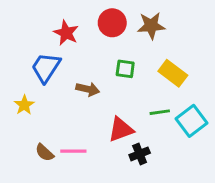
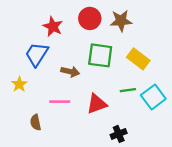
green square: (125, 69) -> (100, 55), size x1.6
pink line: (73, 151) -> (60, 102), moved
brown semicircle: (44, 153) -> (36, 122), turned 35
black cross: (140, 154) -> (119, 134), moved

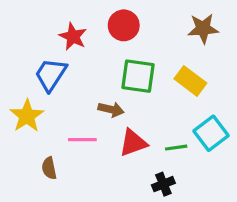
brown star: (121, 21) -> (203, 29), moved
brown arrow: (70, 72) -> (111, 109), moved
yellow star: (19, 84) -> (27, 116), size x1.5
green line: (128, 90) -> (176, 148), moved

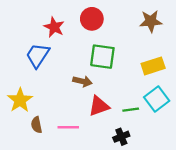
yellow rectangle: (190, 81) -> (153, 66), moved, turned -55
yellow star: (27, 116) -> (20, 100), moved
pink line: (82, 140) -> (68, 127), moved

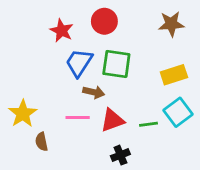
blue trapezoid: (38, 55) -> (79, 63), moved
pink line: (68, 127) -> (78, 118), moved
black cross: (121, 137) -> (120, 155), moved

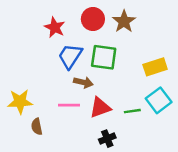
brown star: (171, 24) -> (124, 21), moved, turned -30
yellow star: (23, 114) -> (20, 102), turned 30

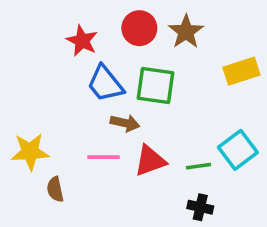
blue trapezoid: (70, 56) -> (105, 84), turned -72
yellow rectangle: (155, 67) -> (241, 71), moved
black cross: (107, 139) -> (200, 207), moved, turned 35

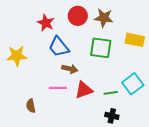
brown star: (186, 32) -> (104, 18), turned -30
yellow rectangle: (241, 71) -> (135, 40), turned 30
green square: (155, 85) -> (101, 48), moved
yellow star: (30, 152) -> (17, 56), moved

